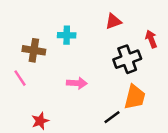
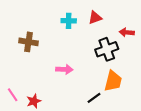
cyan cross: (67, 35) -> (69, 21), moved
red arrow: (151, 39) -> (127, 32), turned -64
pink line: (20, 78) -> (13, 95), moved

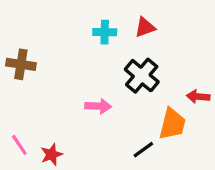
red arrow: (127, 32) -> (198, 97), moved
brown cross: (29, 42) -> (21, 64), moved
black cross: (107, 49) -> (142, 76), moved, turned -30

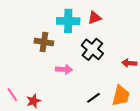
cyan cross: (105, 32) -> (68, 21), size x1.5
brown cross: (21, 64) -> (44, 42), moved
orange trapezoid: (172, 124) -> (121, 96), moved

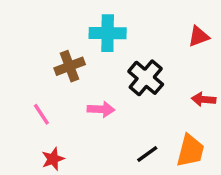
red triangle: (94, 18) -> (199, 36), moved
brown cross: (44, 42) -> (70, 66), turned -30
pink line: (12, 95) -> (41, 114), moved

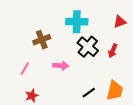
cyan cross: (108, 33) -> (77, 22), moved
red arrow: (204, 99) -> (113, 51), moved, turned -72
pink line: (41, 114) -> (25, 69), turned 64

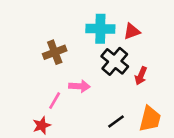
red triangle: (120, 22) -> (132, 31), moved
red arrow: (113, 51) -> (141, 76), moved
pink line: (25, 69) -> (55, 101), moved

